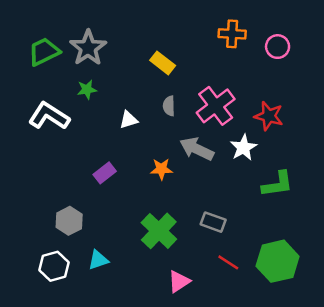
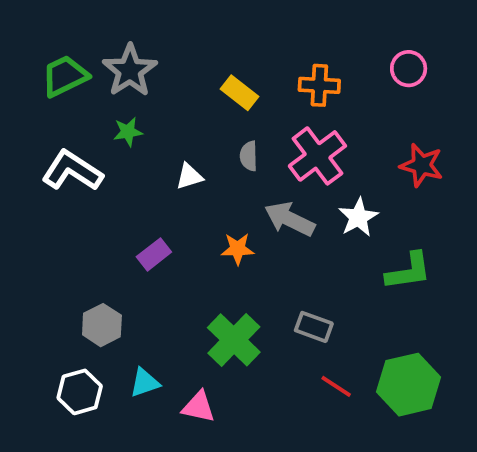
orange cross: (232, 34) -> (319, 85), moved
red star: (269, 116) -> (422, 165), moved
pink triangle: (179, 281) -> (199, 407), moved, turned 45

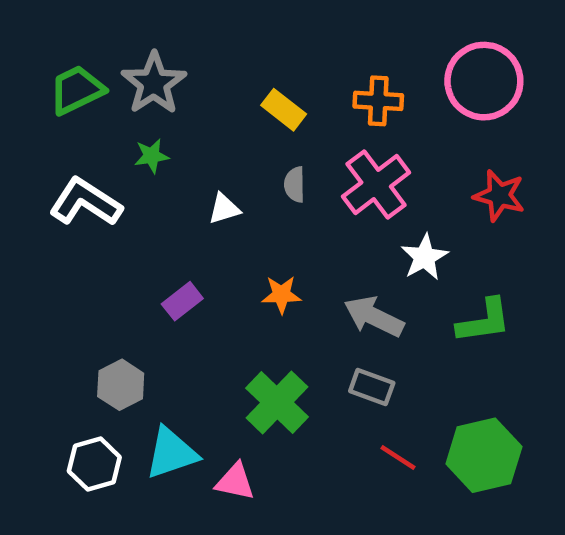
pink circle: (409, 69) -> (484, 81), size x1.8
gray arrow: (290, 219) -> (374, 317), moved
cyan triangle: (145, 383) -> (171, 453), size x1.5

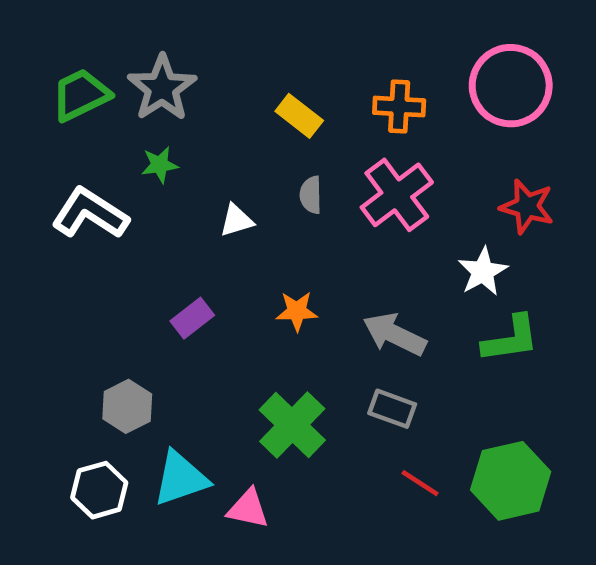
white star: (424, 257) -> (483, 272), moved

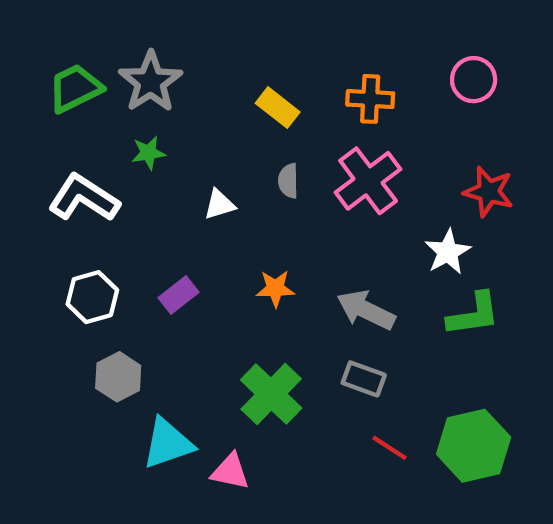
pink circle: (511, 86) -> (474, 80), size x0.6
white hexagon: (99, 490) -> (92, 297), moved

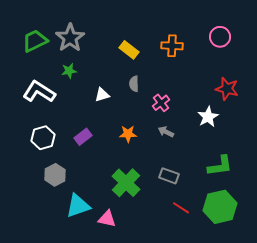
pink cross: (368, 181) -> (161, 103), moved, size x0.6
gray arrow: (366, 310) -> (166, 132), moved, size x0.6
green L-shape: (474, 314) -> (220, 166), moved

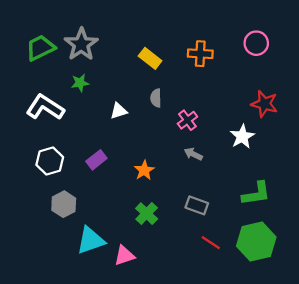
orange star: (128, 134) -> (144, 170), moved, turned -30
green cross: (126, 183) -> (147, 214), size x0.7
pink triangle: (107, 219) -> (124, 256), turned -30

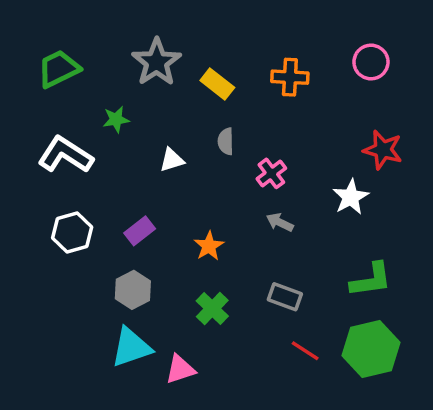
gray star: (81, 44) -> (157, 62), moved
gray hexagon: (64, 204) -> (133, 290), moved

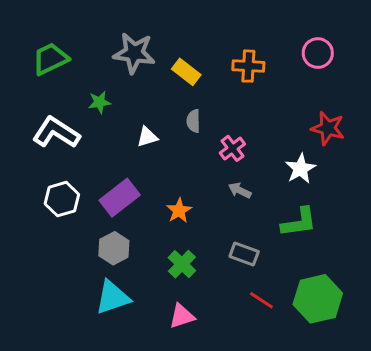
gray star: (157, 62) -> (134, 53), turned -30
purple rectangle: (140, 231) -> (120, 198), size x1.5
green L-shape: (371, 280) -> (299, 222), moved
pink triangle: (180, 369) -> (182, 316), moved

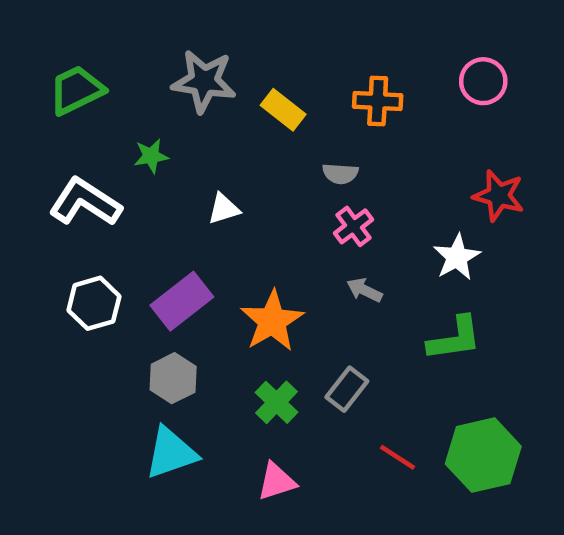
gray semicircle: (193, 121) -> (340, 174), moved, turned -85
orange star: (179, 211) -> (272, 321), size x1.6
gray rectangle: (244, 254) -> (347, 389), moved, turned -72

